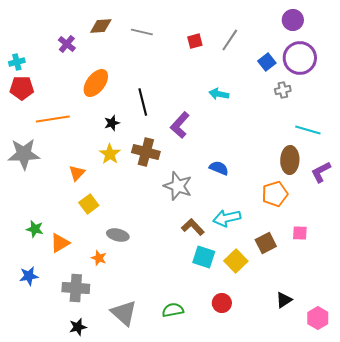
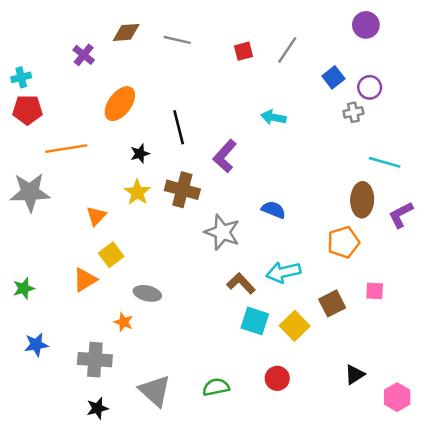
purple circle: (300, 58) -> (370, 87), moved, size x0.6
green star: (35, 229) -> (24, 288), moved, turned -30
orange triangle: (60, 243) -> (85, 280), moved

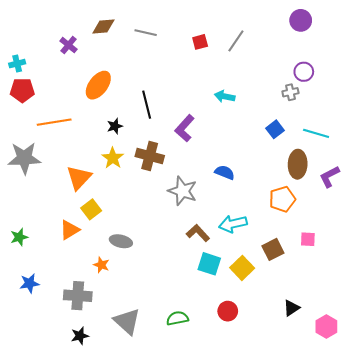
blue square: (333, 77) -> (275, 129), moved
orange triangle: (96, 216) -> (79, 178), size x1.5

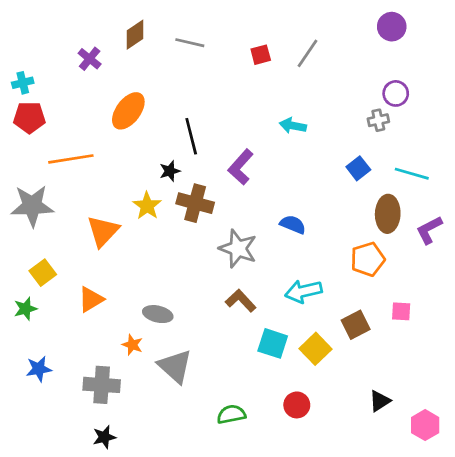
brown diamond: (103, 27) -> (135, 35), turned -30
black star: (115, 126) -> (170, 171), moved
yellow square: (91, 209) -> (43, 273), moved
brown L-shape: (198, 233) -> (241, 301), moved
gray triangle: (127, 321) -> (175, 366), moved

